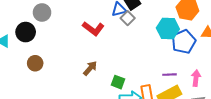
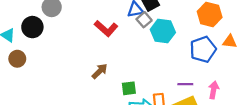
cyan hexagon: (168, 28) -> (163, 31), moved
brown circle: (35, 63) -> (17, 59), moved
green square: (118, 82) -> (129, 88), turned -32

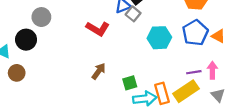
cyan hexagon: (163, 31) -> (159, 38), moved
orange triangle: (230, 42) -> (218, 36), moved, turned 32
purple line: (185, 84) -> (194, 72), moved

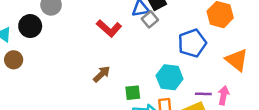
blue pentagon: (195, 33) -> (192, 43), moved
orange triangle: (218, 36) -> (237, 60), size x1.5
cyan hexagon: (159, 38) -> (170, 77), moved

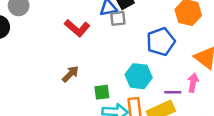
gray square: (150, 19) -> (118, 18), turned 35
pink arrow: (224, 95) -> (193, 83), moved

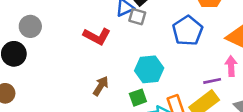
gray square: (118, 18) -> (137, 17), turned 35
cyan hexagon: (139, 76) -> (149, 69), moved

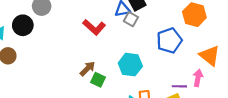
green square: (138, 98) -> (98, 80), moved, turned 32

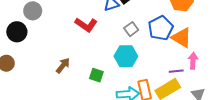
gray square: (131, 19) -> (131, 29), moved, turned 32
orange triangle: (210, 56) -> (182, 38), moved
brown arrow: (87, 69) -> (63, 66), moved

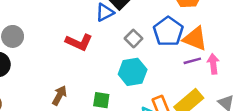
purple line: (176, 71) -> (192, 61), moved

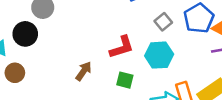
red L-shape: (79, 42) -> (122, 47), moved, turned -48

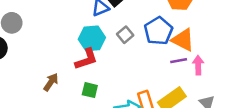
cyan hexagon: (159, 55) -> (92, 38), moved

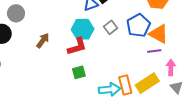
pink arrow: (198, 65) -> (171, 67), moved
brown arrow: (51, 82) -> (43, 40), moved
green square: (90, 90) -> (79, 72), turned -32

